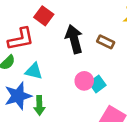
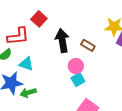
pink circle: (84, 81) -> (76, 66), moved
green arrow: (39, 105) -> (28, 93), turned 70

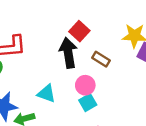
red square: (39, 19) -> (79, 31), moved
cyan triangle: (26, 64) -> (46, 93), moved

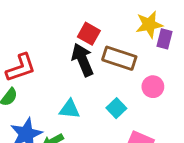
brown rectangle: (101, 59) -> (119, 58), size x1.6
pink circle: (85, 85) -> (153, 87), moved

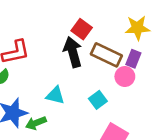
purple rectangle: (165, 39) -> (133, 59), moved
pink circle: (153, 87) -> (125, 77), moved

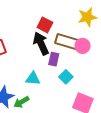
purple rectangle: (133, 59) -> (54, 59), moved
pink circle: (125, 77) -> (83, 46), moved

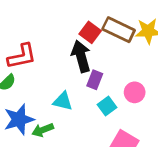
brown rectangle: (67, 42) -> (119, 30), moved
pink circle: (83, 46) -> (135, 92), moved

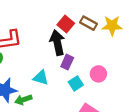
brown rectangle: (119, 30) -> (89, 23), size x0.7

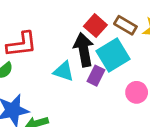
cyan triangle: (41, 78) -> (64, 71), moved
cyan square: (76, 83) -> (113, 55), moved, size x1.6

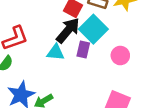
black arrow: (84, 50) -> (68, 30), turned 64

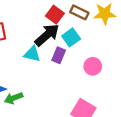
cyan square: (93, 29) -> (71, 37), size x0.7

